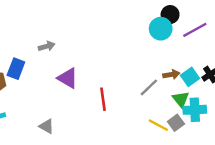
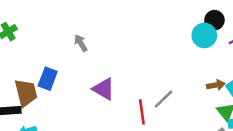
gray arrow: (47, 46) -> (81, 43), moved, turned -105
gray line: (149, 87) -> (164, 99), moved

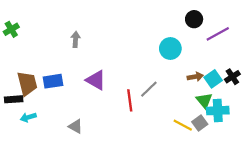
cyan circle: (204, 35) -> (170, 49), moved
gray arrow: (81, 43) -> (76, 39), turned 35
blue rectangle: (48, 79) -> (53, 81), moved, turned 60

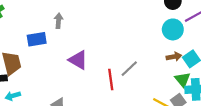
cyan circle: (170, 49) -> (173, 29), moved
blue rectangle: (53, 81) -> (37, 39), moved

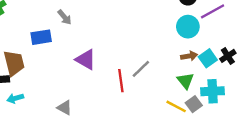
gray arrow: (58, 21) -> (65, 17), turned 136
green triangle: (183, 80) -> (186, 81), moved

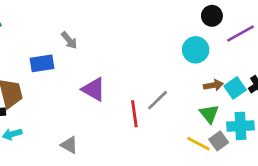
cyan circle: (188, 27) -> (196, 50), moved

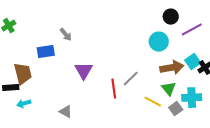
brown arrow: (213, 85) -> (172, 68), size x1.6
cyan square: (235, 88) -> (193, 62), moved
purple triangle: (94, 89) -> (84, 71), turned 30
yellow line: (198, 144) -> (153, 102), moved

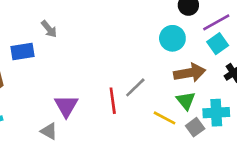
cyan square: (193, 62) -> (218, 44), moved
purple triangle: (84, 71) -> (66, 106), moved

